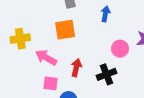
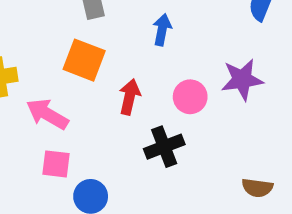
orange square: (65, 30) -> (84, 60), turned 30
red arrow: (76, 68) -> (130, 97), moved

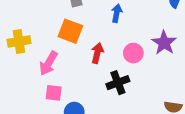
purple star: (242, 79) -> (164, 43), turned -30
pink arrow: (47, 114) -> (49, 63), turned -90

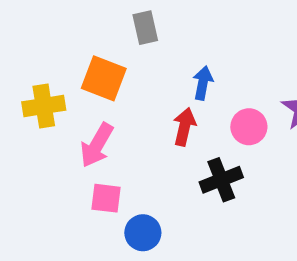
blue arrow: (117, 13) -> (203, 83), moved
orange square: (70, 31) -> (104, 78), moved

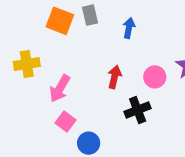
orange square: (104, 78) -> (60, 21), moved
blue arrow: (203, 83) -> (129, 28), moved
pink square: (106, 198) -> (66, 122), turned 30

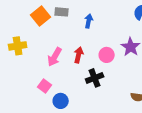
gray rectangle: (90, 15) -> (62, 12), turned -72
orange square: (60, 21) -> (41, 16), turned 30
pink arrow: (60, 88) -> (55, 57), moved

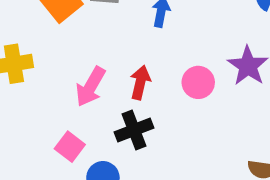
black cross: (95, 78) -> (134, 130), moved

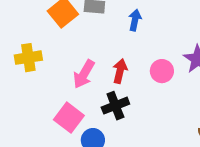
pink square: (70, 147) -> (69, 118), size x1.4

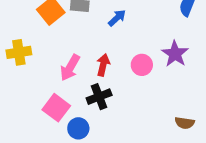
blue arrow: (135, 20) -> (117, 18), turned 36

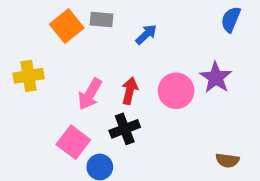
pink circle: (142, 65) -> (176, 91), size x1.4

